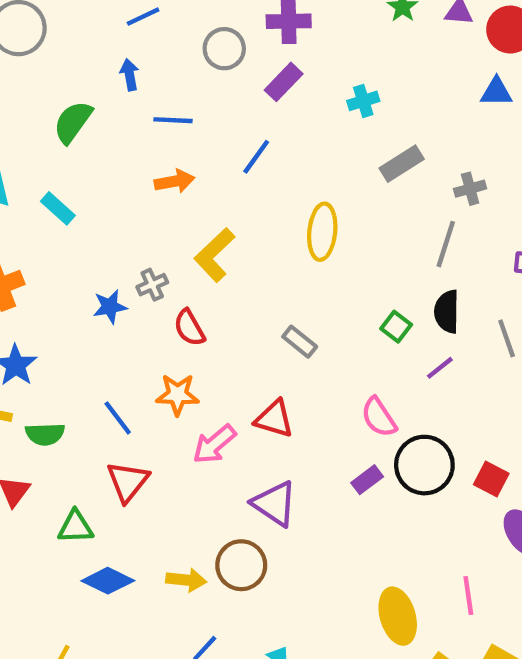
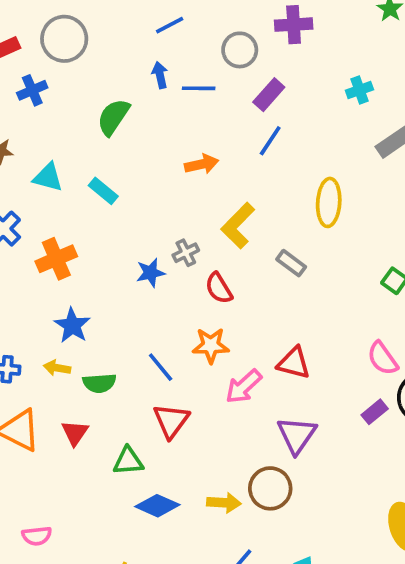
purple rectangle: (284, 82) -> (269, 95), moved
blue line: (173, 120) -> (199, 88), moved
gray rectangle: (300, 342) -> (291, 263), moved
purple triangle: (275, 504) -> (297, 435), turned 33

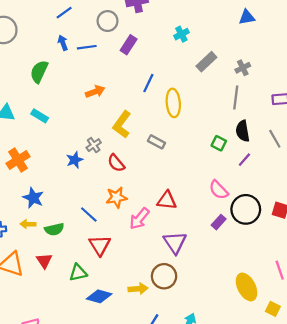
blue line: (270, 141) -> (148, 83), moved

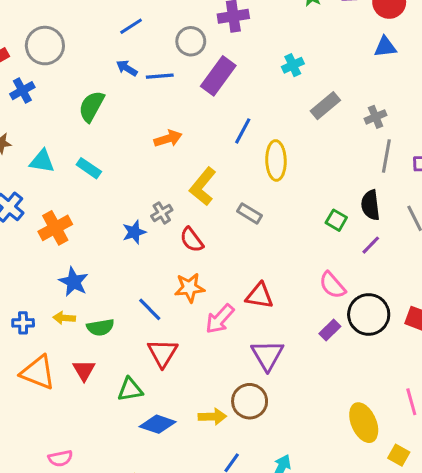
blue arrow: (63, 43) -> (127, 68), turned -40
purple rectangle: (129, 45) -> (218, 76), size x1.4
gray line: (236, 98) -> (386, 156), moved

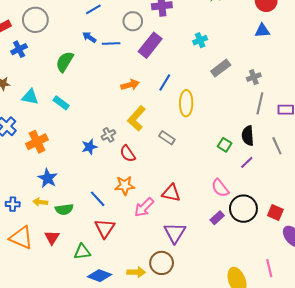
orange arrow: (168, 139) -> (130, 85), moved

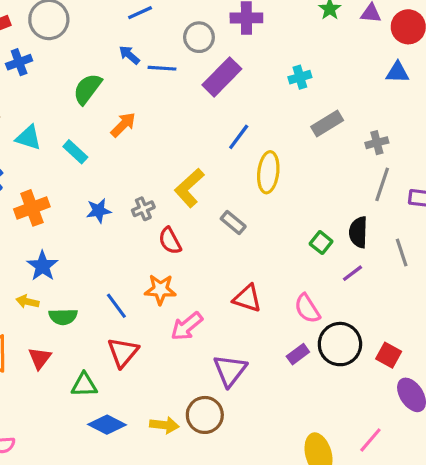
orange arrow: (130, 85) -> (123, 125), moved, turned -36
blue star: (89, 147) -> (99, 211), moved
red triangle: (171, 193) -> (247, 298), moved
pink line: (269, 268) -> (370, 440), turned 48

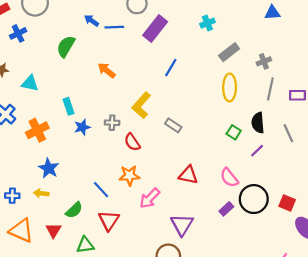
orange arrow: (123, 125) -> (107, 70), moved, turned -90
cyan rectangle: (75, 152) -> (68, 106), moved, turned 35
yellow ellipse: (268, 172) -> (230, 87), moved
gray cross: (143, 209) -> (112, 123), turned 32
green semicircle: (63, 317) -> (74, 210), moved, turned -36

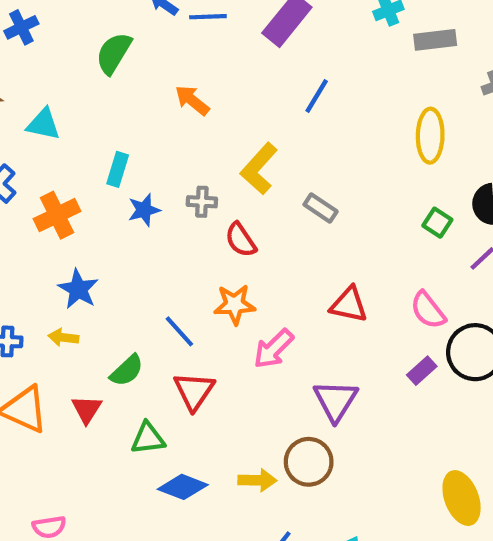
gray rectangle: (229, 52) -> (435, 40), moved, turned 30
cyan rectangle: (68, 106) -> (118, 169), turned 35

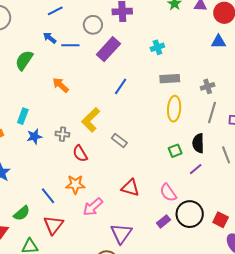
gray rectangle: (435, 40) -> (170, 79), moved
green square: (437, 223) -> (175, 151), turned 32

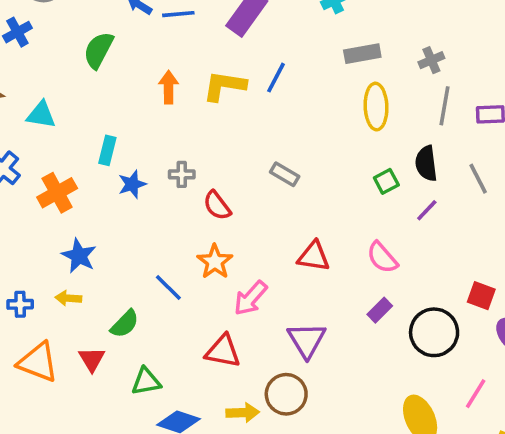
orange arrow: (61, 85) -> (169, 87), turned 54
yellow L-shape: (91, 120) -> (224, 86), moved, turned 60
orange star: (75, 184) -> (215, 262), turned -30
black circle: (190, 214) -> (434, 332), moved
red triangle: (53, 225) -> (223, 351), moved, turned -50

